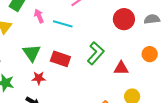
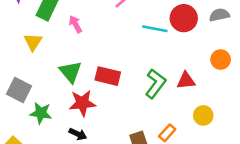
cyan line: (63, 24) -> (155, 29), moved
green L-shape: (96, 53) -> (155, 84), moved
red star: (39, 78) -> (82, 103), size x1.5

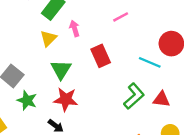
cyan line: (155, 29) -> (150, 62), moved
yellow triangle: (33, 42) -> (48, 38), moved
red rectangle: (108, 76) -> (101, 56), moved, turned 40

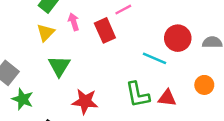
red rectangle: (101, 56) -> (105, 30), moved
green L-shape: (134, 96) -> (138, 95), turned 120
red star: (66, 99) -> (85, 101), moved

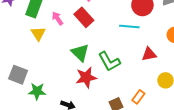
green triangle: (59, 66) -> (80, 53), moved
green L-shape: (138, 95) -> (109, 61), moved

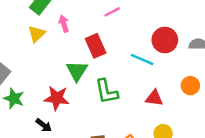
red rectangle: (84, 17) -> (96, 46), moved
red star: (86, 77) -> (57, 98), moved

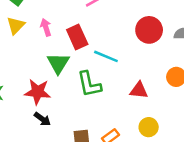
pink arrow: (64, 24) -> (46, 27), moved
cyan line: (142, 59) -> (106, 56), moved
black arrow: (44, 125) -> (42, 119), moved

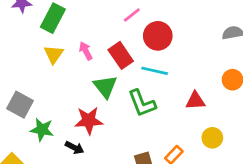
red circle: (149, 30) -> (158, 36), moved
black arrow: (42, 119) -> (75, 148), moved

